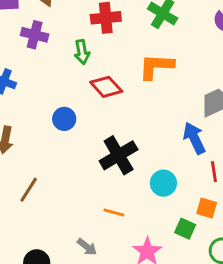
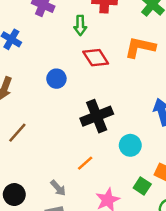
orange line: (114, 213) -> (85, 163), turned -66

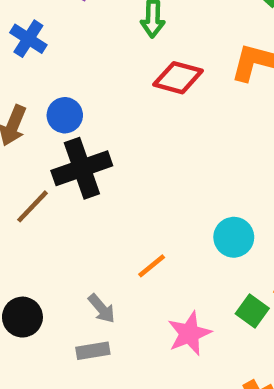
red diamond: (96, 58) -> (178, 78), turned -44
blue circle: (56, 79) -> (65, 115), moved
black cross: (97, 116) -> (82, 168), moved

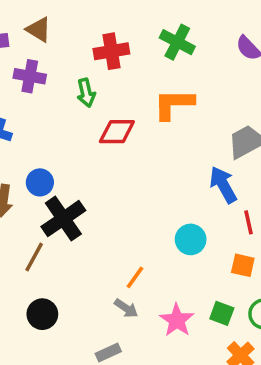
gray arrow: (102, 309) -> (126, 308), moved
green square: (252, 311) -> (222, 313), moved
black circle: (22, 317) -> (42, 314), moved

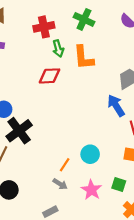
green arrow: (86, 93) -> (58, 49), moved
orange L-shape: (174, 104) -> (83, 58), turned -92
cyan circle: (191, 239) -> (90, 154), moved

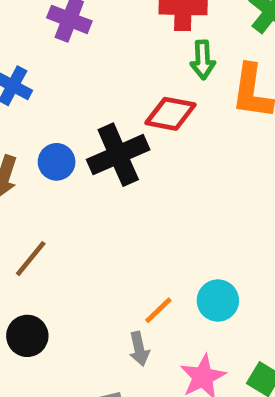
black cross: (19, 131) -> (118, 155), moved
gray arrow: (60, 184) -> (139, 349), turned 32

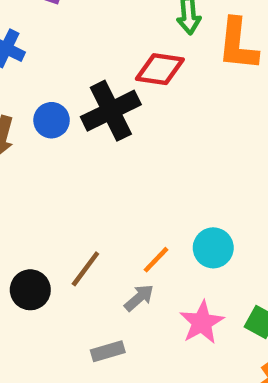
brown line: (31, 259) -> (85, 269), moved
gray arrow: (139, 349) -> (139, 298), turned -116

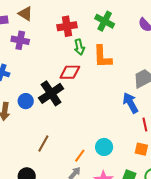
brown line: (85, 269) -> (43, 143), moved

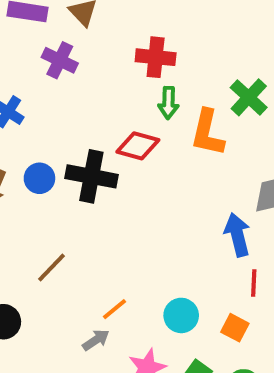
green cross: (105, 21) -> (249, 97), moved
black cross: (51, 93) -> (91, 176), turned 30
cyan circle: (104, 147) -> (181, 315), moved

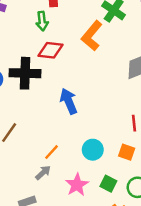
green arrow: (168, 103) -> (42, 21), moved
orange L-shape: (207, 133) -> (92, 36), turned 36
blue arrow: (237, 235) -> (69, 101), moved

